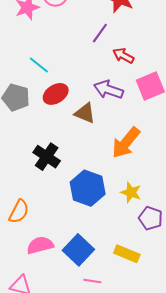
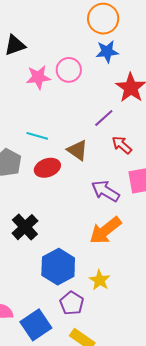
cyan line: (39, 65) -> (37, 136), turned -35
purple arrow: (108, 90) -> (105, 191), moved
brown triangle: (85, 113) -> (77, 150), moved
purple pentagon: (151, 218) -> (72, 303), moved

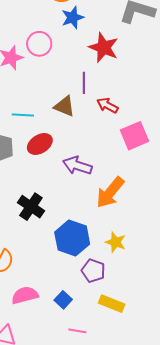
purple line: (104, 118) -> (84, 83), turned -35
brown triangle: (77, 150) -> (64, 106), moved
purple arrow: (105, 191) -> (77, 166), moved
blue square: (36, 325) -> (63, 300), size x0.6

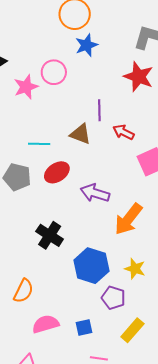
red star: (104, 48) -> (139, 77), moved
blue square: (63, 300) -> (84, 328), turned 36
yellow rectangle: (112, 304) -> (132, 330), turned -70

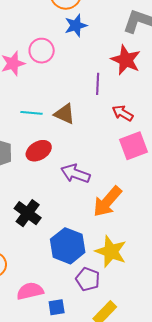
purple line: (99, 110) -> (98, 84), moved
red arrow: (123, 132) -> (123, 113), moved
cyan line: (39, 144) -> (31, 113), moved
yellow star: (135, 269) -> (111, 251), size x1.5
pink semicircle: (46, 324) -> (30, 291), moved

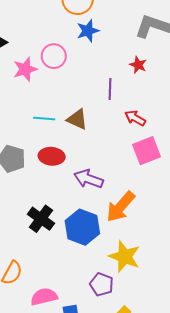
red star: (126, 60) -> (138, 65), size x0.6
red ellipse: (39, 151) -> (52, 156), turned 35
blue hexagon: (68, 246) -> (82, 227), moved

